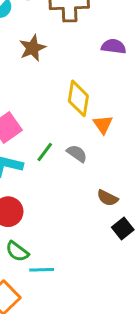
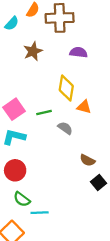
purple semicircle: (114, 46) -> (79, 52), moved
orange triangle: (103, 124) -> (84, 107), turned -40
green line: (45, 152) -> (44, 112), moved, turned 40

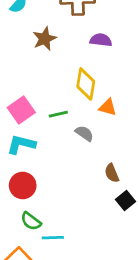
brown semicircle: (87, 160) -> (112, 173), turned 40

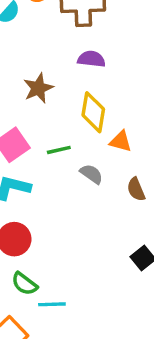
brown star: (45, 39) -> (38, 88), moved
purple semicircle: (101, 40) -> (91, 59), moved
brown semicircle: (112, 173) -> (136, 189), moved

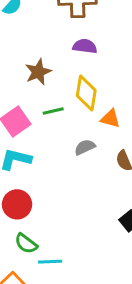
green line: (59, 150) -> (53, 111), moved
gray semicircle: (91, 174) -> (85, 147), turned -60

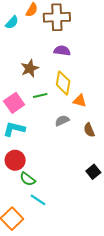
green semicircle: (26, 244) -> (28, 179), moved
cyan line: (50, 262) -> (38, 200), turned 35

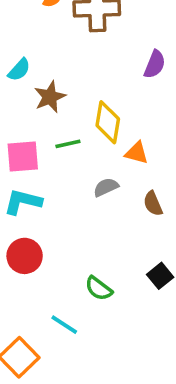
cyan semicircle: (12, 22) -> (19, 70), moved
purple semicircle: (62, 51) -> (155, 64), moved, turned 105
pink square: (14, 103) -> (23, 157), turned 30
green semicircle: (28, 179) -> (99, 288), moved

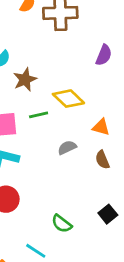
yellow diamond: (108, 122) -> (68, 99), turned -56
orange triangle: (137, 153) -> (101, 127), moved

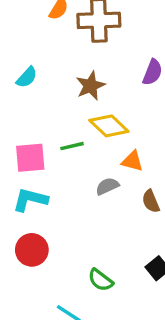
brown star: (25, 80) -> (90, 86), moved
orange triangle: (101, 127) -> (132, 161), moved

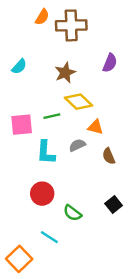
cyan L-shape: (30, 200) -> (46, 152), moved, turned -100
red circle: (32, 250) -> (42, 194), moved

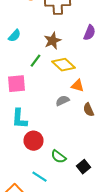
green line: (52, 116) -> (36, 61), moved, turned -40
cyan L-shape: (46, 152) -> (20, 119), moved
black square: (114, 204) -> (84, 167), moved

